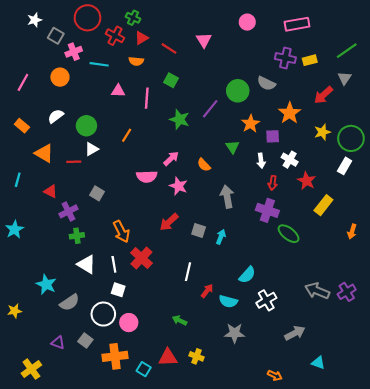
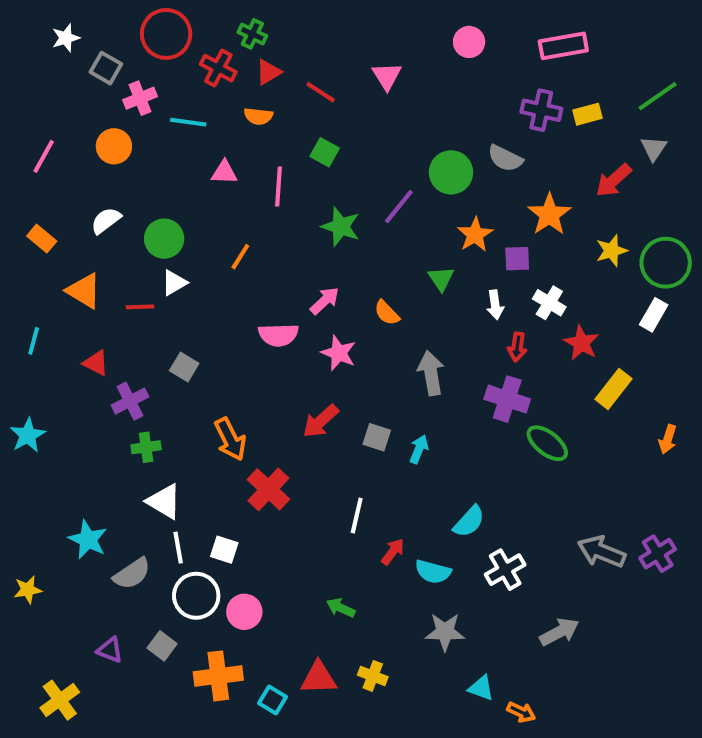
white line: (114, 264) -> (178, 548), moved
cyan triangle: (318, 363) -> (481, 688), moved

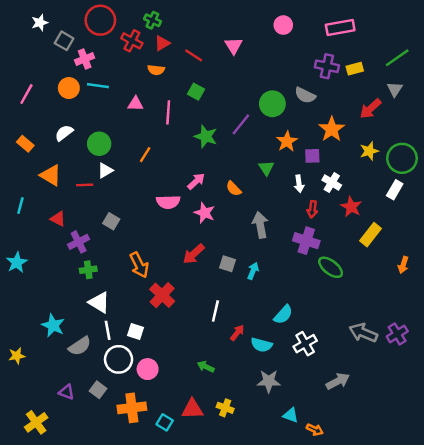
cyan line: (188, 122) -> (98, 86), moved

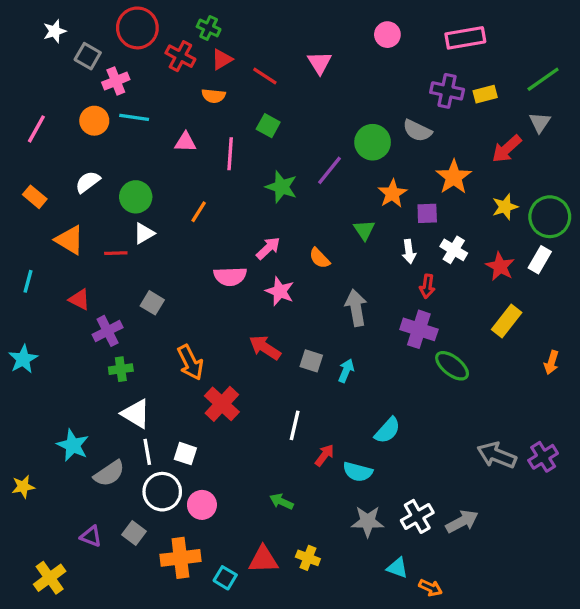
red star: (351, 207) -> (500, 266), moved
red arrow: (194, 254) -> (265, 348), turned 75
white cross: (305, 344) -> (417, 516), moved

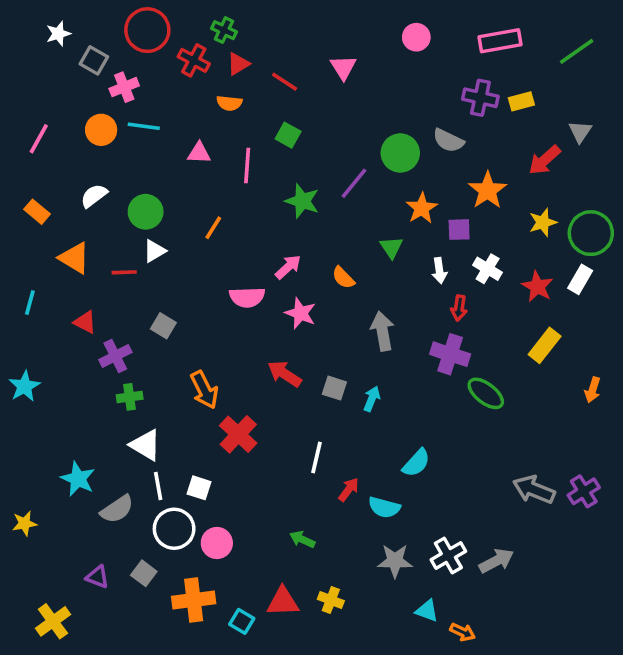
green line: (543, 79) -> (577, 51), moved

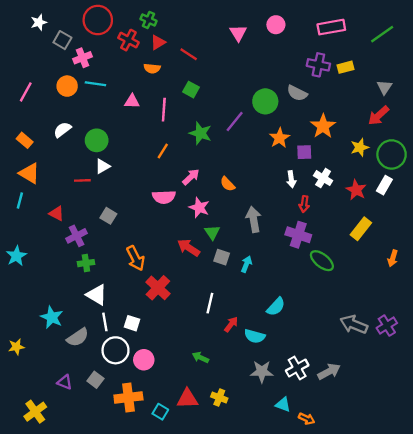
pink triangle: (343, 67) -> (238, 33), moved
red arrow: (545, 160) -> (379, 116), moved
orange line: (213, 228) -> (163, 151), moved
green triangle: (391, 247) -> (212, 232), moved
orange triangle: (74, 258) -> (29, 173), moved

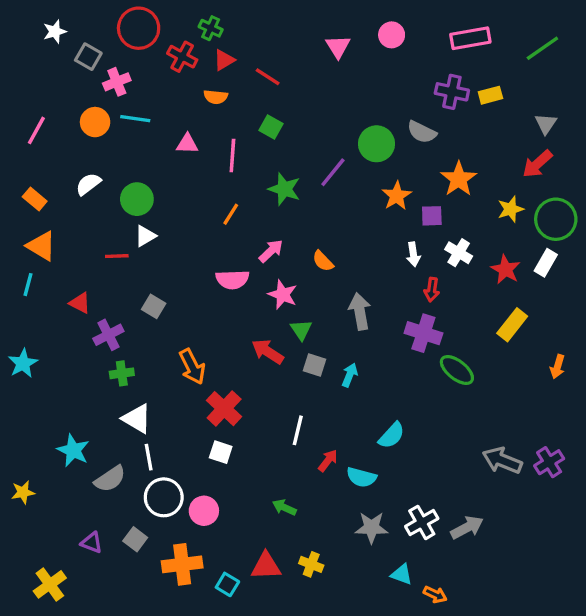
white square: (132, 323) -> (221, 452), moved

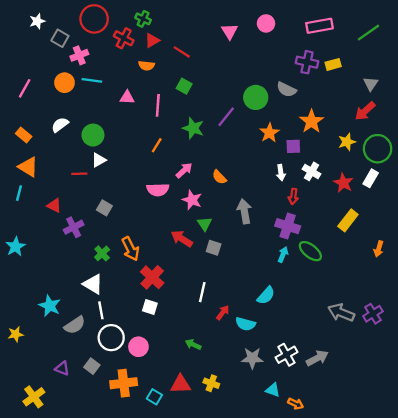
green cross: (122, 373) -> (102, 253), moved, turned -35
cyan arrow: (350, 375) -> (283, 255), moved

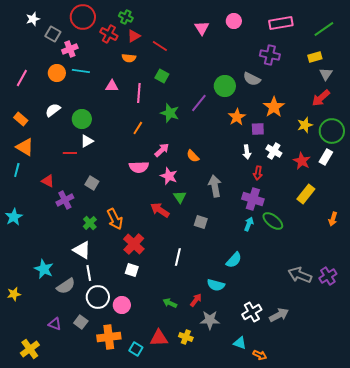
yellow rectangle: (333, 64) -> (315, 57), moved
gray square: (214, 248) -> (201, 222), moved
red arrow: (223, 313) -> (196, 300), moved
gray star: (252, 358) -> (210, 320), moved

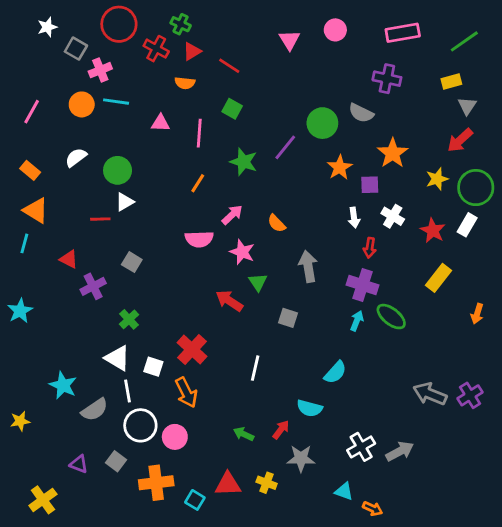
orange arrow: (115, 219) -> (186, 392), moved
white square: (132, 270) -> (153, 367), moved

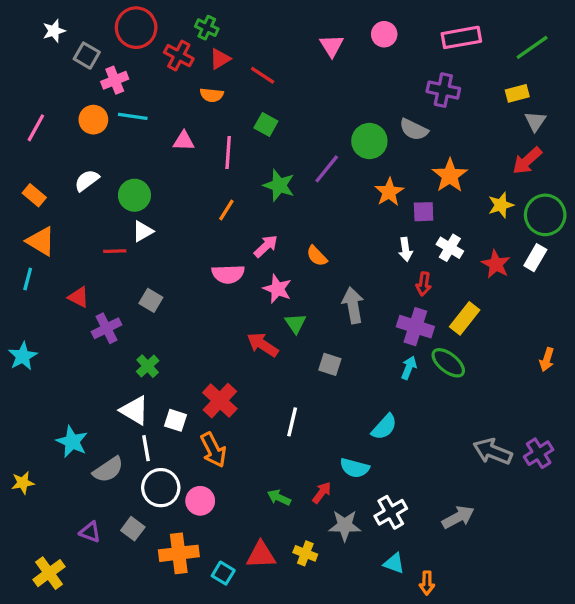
yellow rectangle: (438, 278) -> (465, 318), moved
white cross: (361, 447) -> (391, 512), moved
orange arrow: (373, 509) -> (427, 583), turned 66

